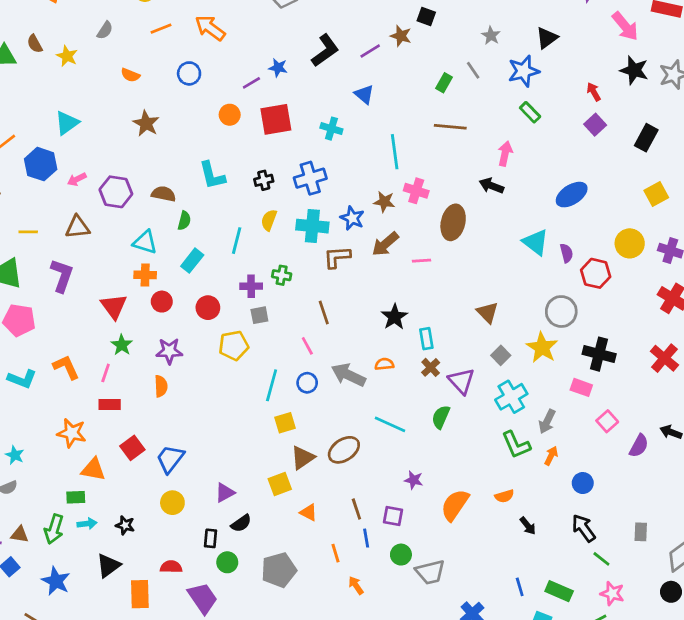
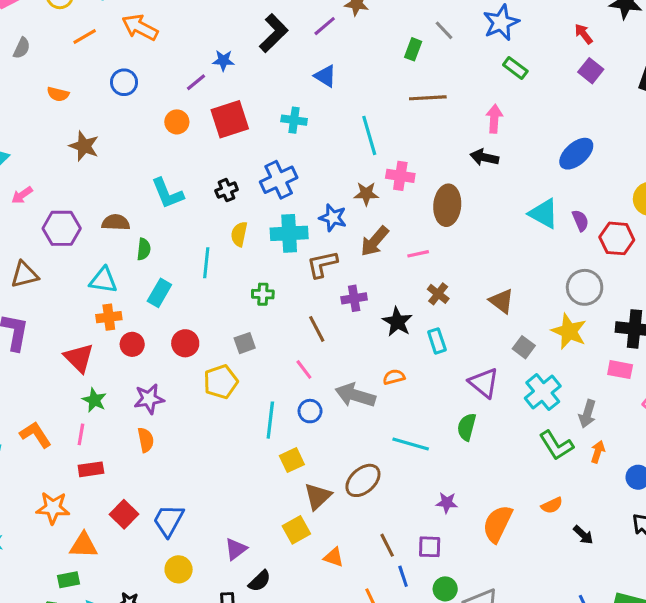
pink arrow: (77, 179) -> (22, 195), moved
purple cross: (251, 286) -> (354, 298), moved
brown cross: (431, 367) -> (438, 294), moved

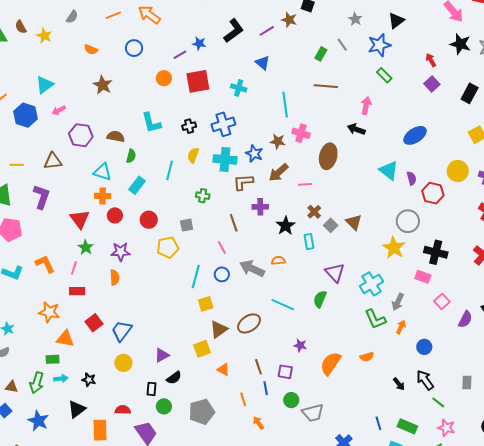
gray square: (524, 347) -> (331, 225), moved
black arrow: (583, 535) -> (399, 384), moved

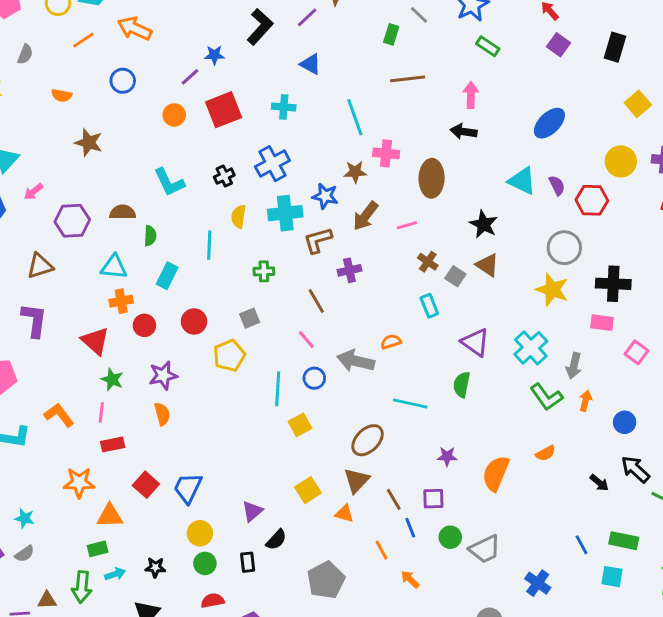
black star: (286, 226) -> (484, 224), moved
brown triangle: (219, 329) -> (357, 480), moved
green circle: (164, 406) -> (205, 563), moved

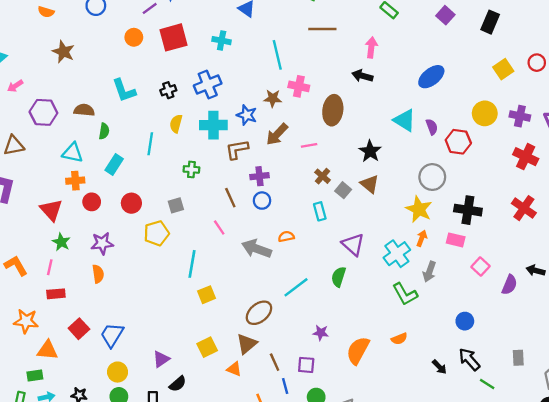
blue circle: (314, 378) -> (262, 201), moved
orange arrow: (586, 401) -> (422, 238), moved
cyan line: (410, 404) -> (296, 287), turned -56

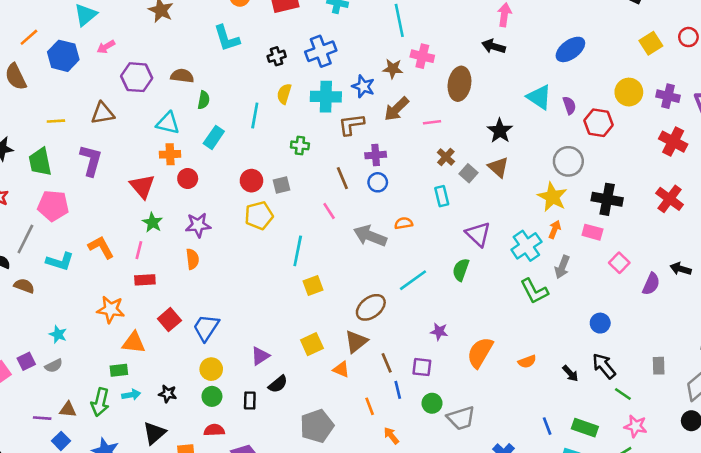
cyan L-shape: (124, 90) -> (227, 38), moved
red circle: (131, 203) -> (251, 181), moved
orange semicircle: (399, 339) -> (527, 362), moved

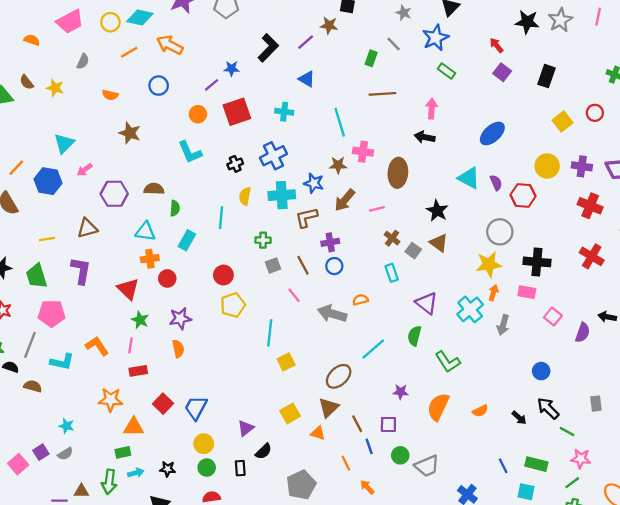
gray square: (281, 185) -> (273, 265), moved
yellow star: (552, 197) -> (489, 264), turned -30
green L-shape: (534, 291) -> (448, 362), moved

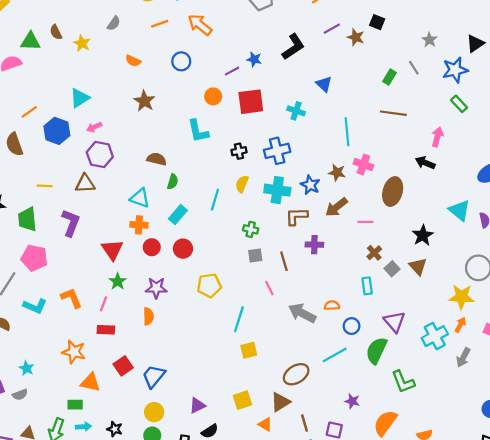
purple line: (306, 42) -> (332, 29), moved
purple hexagon: (114, 194) -> (100, 155), moved
blue circle: (334, 266) -> (352, 326), moved
red circle: (223, 275) -> (183, 249), moved
green semicircle: (414, 336) -> (376, 350), size x1.4

